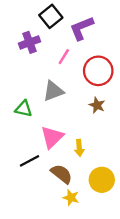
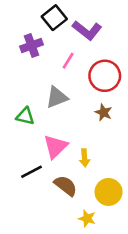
purple L-shape: (82, 28) -> (87, 30), turned -120
yellow star: (71, 198) -> (87, 218), moved

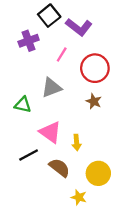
pink triangle: (55, 146) -> (50, 132), turned -40

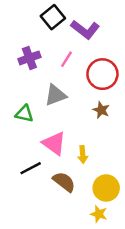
purple cross: (29, 41) -> (29, 58), moved
yellow star: (79, 197) -> (99, 214), moved

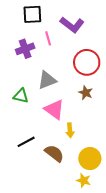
black square: (53, 17) -> (32, 14), moved, turned 36
pink line: (67, 59) -> (48, 38), moved, turned -48
pink triangle: (54, 143) -> (54, 109), moved

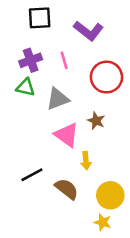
pink line: (48, 38) -> (64, 60), moved
brown star: (86, 93) -> (96, 121), moved
green triangle: (21, 96) -> (25, 87), moved

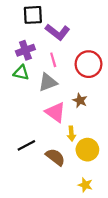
purple L-shape: (88, 31) -> (57, 32), moved
pink line: (64, 60) -> (53, 60), moved
yellow circle: (110, 195) -> (87, 150), moved

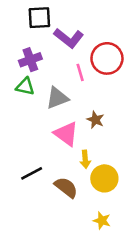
pink line: (53, 60) -> (80, 72), moved
red circle: (88, 64) -> (107, 58), moved

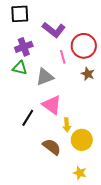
black square: (39, 18) -> (20, 14), moved
brown star: (95, 120) -> (88, 74), moved
black line: (32, 173) -> (28, 118), moved, turned -30

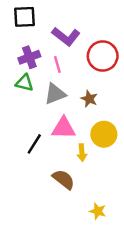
pink line: (63, 57) -> (57, 65), moved
brown star: (88, 74) -> (89, 99), moved
pink triangle: (52, 105) -> (64, 128), turned -35
yellow circle: (82, 140) -> (104, 134), moved

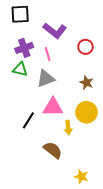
red circle: (103, 56) -> (85, 47), size x0.6
brown star: (89, 99) -> (86, 83), moved

